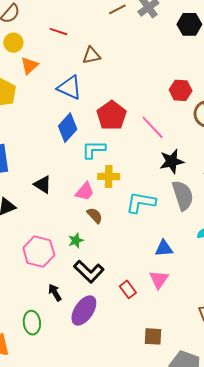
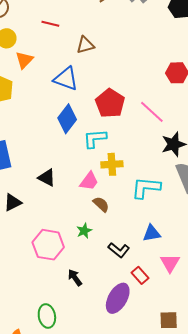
blue triangle: (164, 248) -> (152, 233), moved
black L-shape: (89, 272) -> (119, 250), moved, size x0.7
black arrow: (55, 293) -> (75, 278), moved
purple ellipse: (84, 311) -> (118, 298), moved

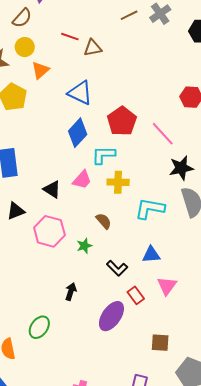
brown triangle: (85, 45) -> (93, 48), moved
pink trapezoid: (89, 181) -> (82, 180), moved
pink hexagon: (48, 245) -> (49, 231), moved
black arrow: (75, 278) -> (71, 292), turned 48
green ellipse: (47, 316) -> (39, 327), turned 40

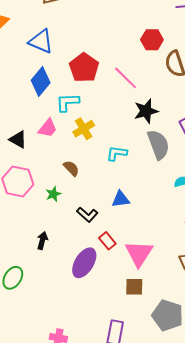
yellow cross: (118, 182) -> (84, 129), turned -30
cyan L-shape: (150, 209) -> (117, 153), size x0.7
pink triangle: (167, 286) -> (139, 253), moved, size x1.4

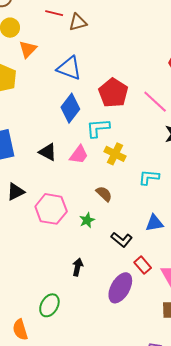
yellow cross: (84, 129) -> (115, 154), turned -30
black triangle: (18, 139) -> (48, 152), moved

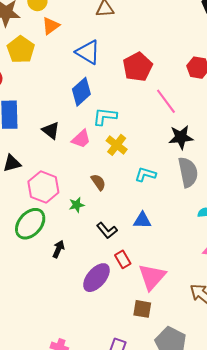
red pentagon: (113, 93) -> (138, 67), moved
green ellipse: (49, 305) -> (30, 224), moved, size x1.4

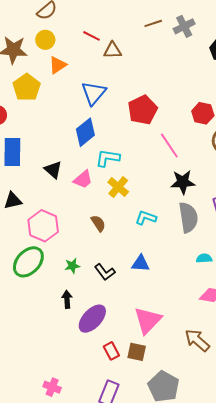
blue triangle: (88, 52) -> (94, 93), turned 36
green star: (77, 205) -> (72, 266), moved
black arrow: (58, 249) -> (67, 299), moved, turned -30
red rectangle: (123, 259) -> (111, 351), moved

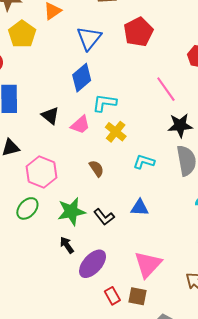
red pentagon: (143, 110) -> (138, 32), moved
green ellipse: (28, 262) -> (27, 208), size x0.7
green star: (72, 266) -> (71, 211), size x1.8
black arrow: (67, 299) -> (67, 245), turned -30

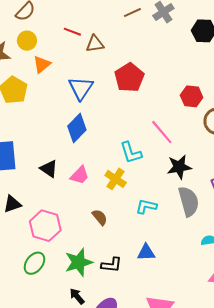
cyan L-shape: (104, 103) -> (131, 153), moved, turned -110
black L-shape: (104, 217) -> (111, 265), turned -40

